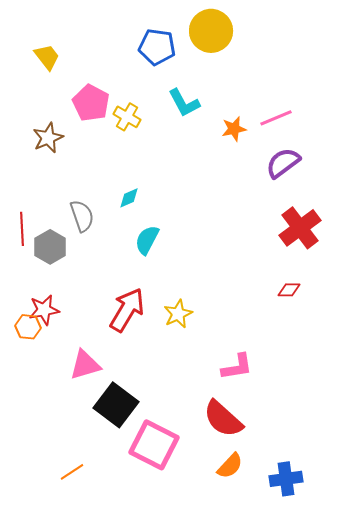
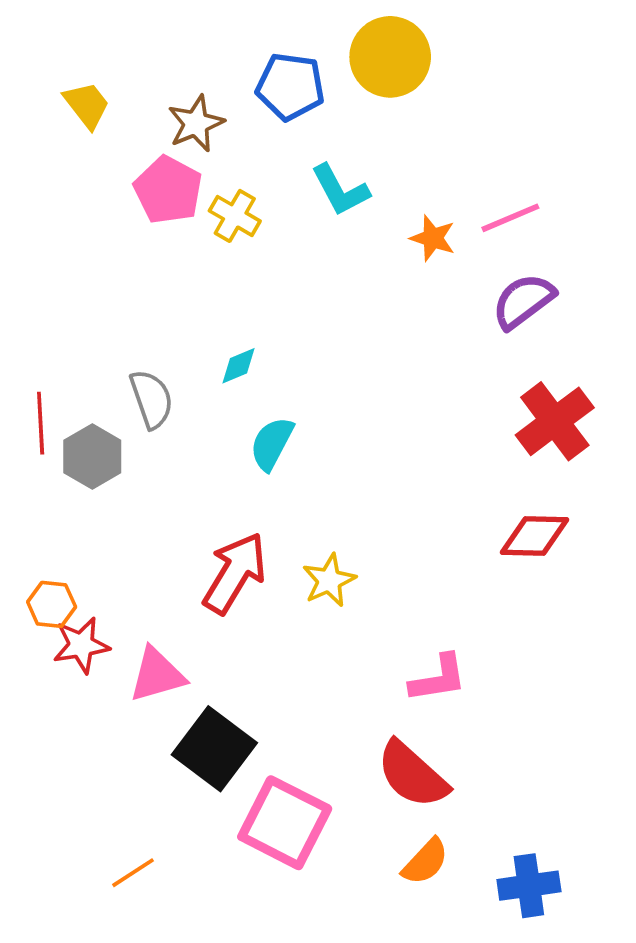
orange star: (234, 129) -> (433, 238), turned 30
brown star: (48, 138) -> (196, 123), moved
red diamond: (289, 290) -> (534, 536), size x1.6
red star: (44, 310) -> (81, 645), moved

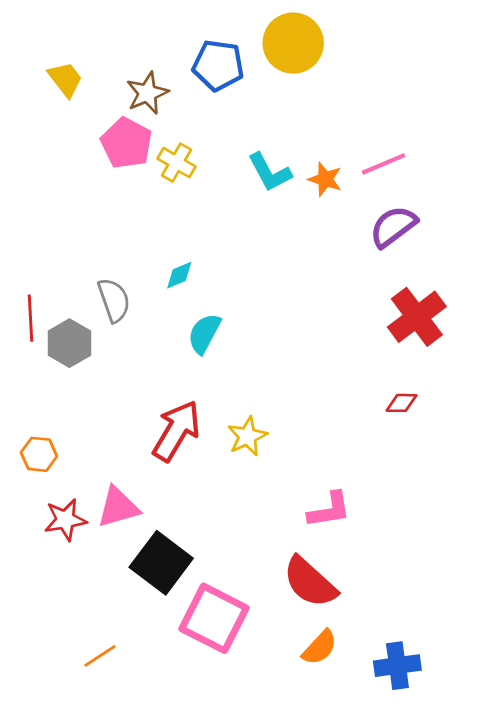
cyan L-shape: (340, 190) -> (270, 172), moved
red diamond: (534, 536) -> (402, 403), size x0.6
red star: (81, 645) -> (65, 520), moved

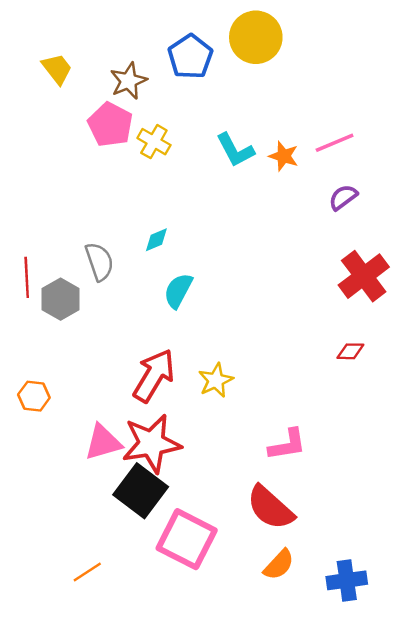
blue pentagon: (218, 65) -> (190, 57), turned 30
purple semicircle: (393, 226) -> (343, 197), size x0.7
red star: (65, 520) -> (152, 443), moved, size x1.6

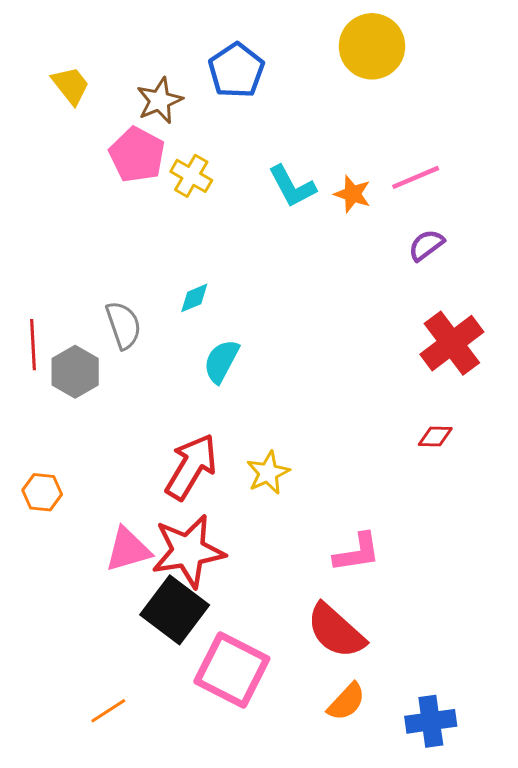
yellow circle: (256, 37) -> (372, 46), moved

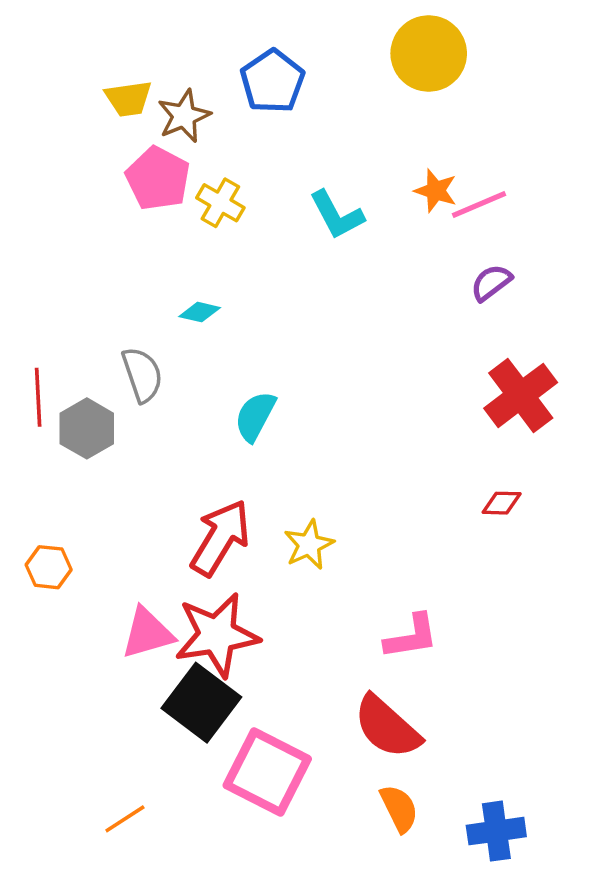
yellow trapezoid: (71, 85) -> (128, 99), moved, turned 120
orange star: (352, 194) -> (436, 191), moved
cyan diamond: (194, 298) -> (200, 312), moved, turned 36
orange semicircle: (346, 702) -> (399, 808), turned -69

